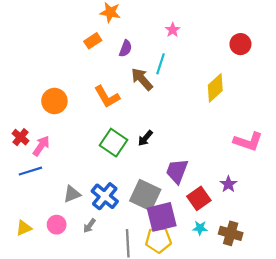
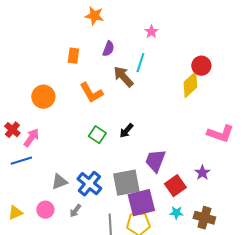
orange rectangle: (93, 41) -> (73, 56), moved, turned -49
red circle: (240, 44) -> (201, 66), moved
green square: (114, 143) -> (97, 135), size x0.7
gray square: (145, 195) -> (126, 183), turned -36

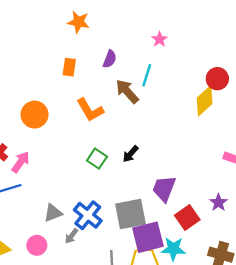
orange star: (94, 16) -> (78, 22), moved
gray arrow: (75, 211) -> (72, 236), moved
cyan star: (176, 213) -> (173, 249), moved, size x1.5

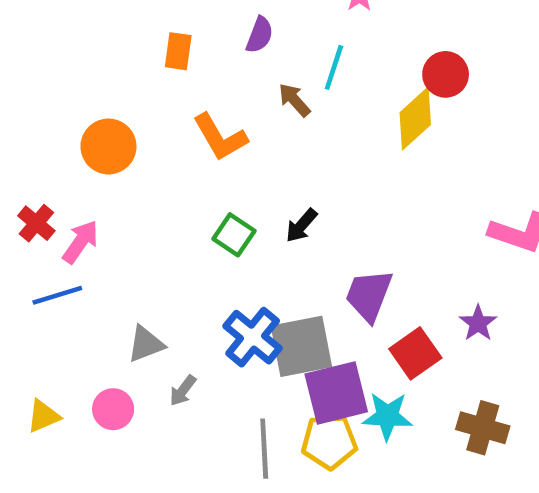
red circle: (217, 79) -> (446, 74), moved
brown arrow: (127, 91) -> (294, 100), size x0.7
yellow diamond: (205, 101) -> (415, 119), moved
blue cross: (88, 215) -> (253, 337), moved

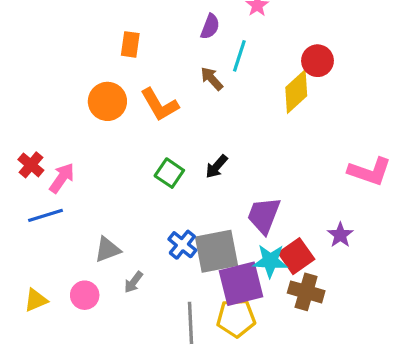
purple semicircle: (260, 35) -> (210, 27), moved
orange circle: (108, 146) -> (107, 101), moved
blue cross: (253, 337) -> (182, 245), size x0.7
cyan star: (387, 416) -> (270, 261), moved
brown cross: (483, 428) -> (306, 292), moved

